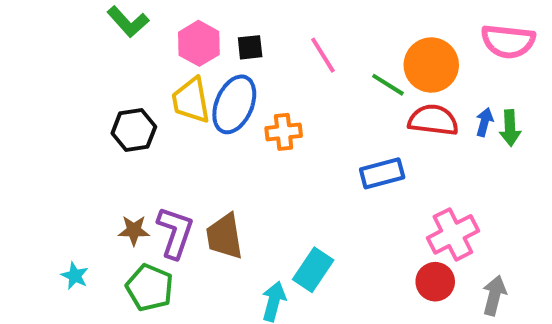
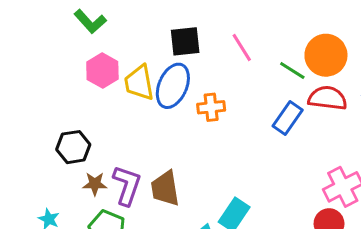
pink hexagon: (199, 43) -> (102, 70), moved
black square: (250, 47) -> (185, 41), size x1.5
black hexagon: (134, 130) -> (73, 147), moved
blue rectangle: (382, 173) -> (288, 118), moved, turned -40

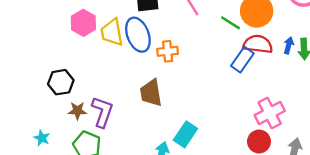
blue ellipse: (173, 86) -> (138, 35), turned -44
blue rectangle: (288, 118) -> (242, 60), moved
brown trapezoid: (165, 188) -> (151, 93), moved

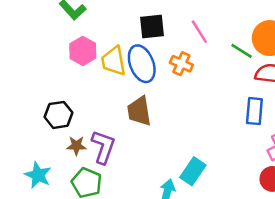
orange cross: (168, 51) -> (181, 64), moved, turned 30
blue rectangle: (242, 60) -> (254, 111), moved, turned -30
brown trapezoid: (151, 93) -> (139, 111), moved
cyan star: (42, 138) -> (38, 175), size x1.5

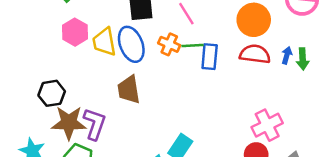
green line: (242, 51) -> (192, 46), moved, turned -35
blue rectangle: (254, 111) -> (210, 57), moved
brown star: (76, 146) -> (69, 123), size x1.8

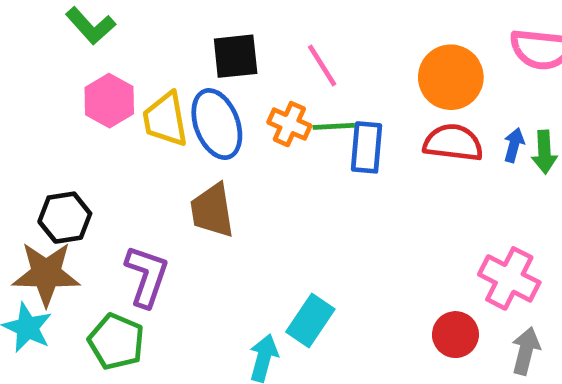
brown star: (69, 123) -> (46, 274), moved
pink cross: (267, 125) -> (509, 278), moved, turned -36

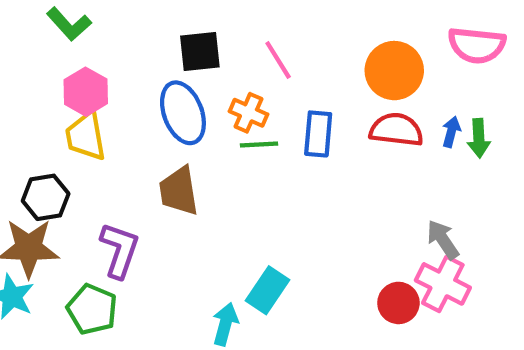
yellow trapezoid: (165, 119) -> (86, 136), moved
green line: (334, 126) -> (259, 144), moved
pink cross: (509, 278) -> (443, 284), moved
gray arrow: (526, 351) -> (443, 240), moved, turned -48

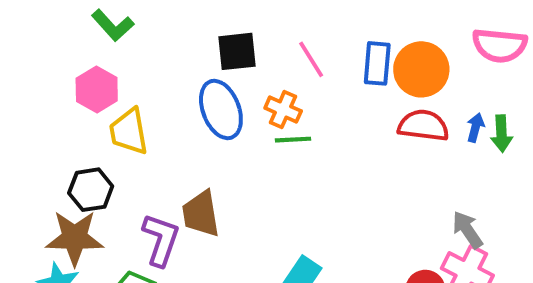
pink hexagon: (86, 92) -> (97, 89), moved
blue rectangle: (318, 134) -> (377, 63), moved
brown trapezoid: (179, 191) -> (201, 214), moved

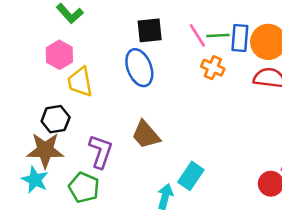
orange cross: (283, 109) -> (213, 68), moved
green line: (293, 140) -> (218, 35), moved
brown trapezoid: (201, 214) -> (146, 135), moved, turned -32

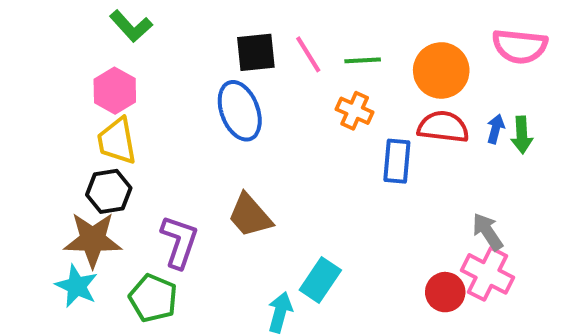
pink line: (197, 35) -> (308, 54), moved
blue rectangle: (240, 38) -> (397, 161), moved
yellow trapezoid: (80, 82) -> (117, 141), moved

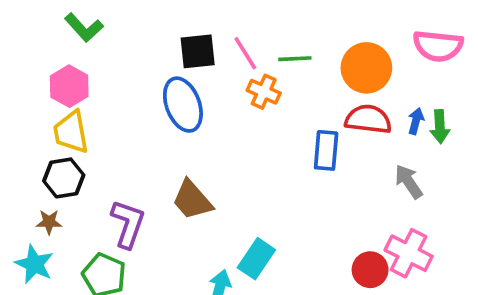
orange cross: (355, 111) -> (264, 92), moved
gray arrow: (488, 232) -> (409, 182), moved
brown star: (93, 240) -> (49, 222), size x0.5

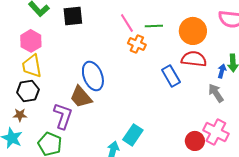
black square: (198, 51) -> (73, 16), moved
blue ellipse: (183, 105) -> (93, 76), moved
blue arrow: (416, 121) -> (222, 71), moved
blue rectangle: (326, 150) -> (171, 76), turned -35
brown trapezoid: (192, 200) -> (81, 97), moved

